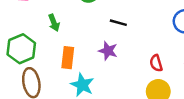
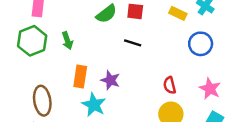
green hexagon: (21, 49) -> (32, 41), moved
purple star: (108, 51) -> (110, 80), moved

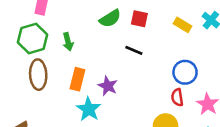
blue circle: (201, 44) -> (185, 72), moved
red semicircle: (170, 85) -> (177, 97), moved
brown ellipse: (42, 101) -> (38, 75), moved

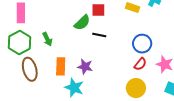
green semicircle: (110, 18) -> (82, 23), moved
red semicircle: (177, 97) -> (140, 64), turned -120

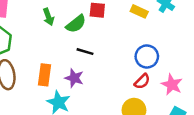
black line: (99, 35) -> (85, 52), moved
green arrow: (47, 39) -> (48, 17), moved

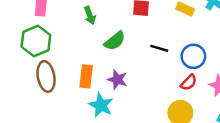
green semicircle: (76, 24) -> (115, 41), moved
black line: (85, 52) -> (159, 48), moved

